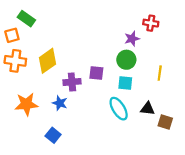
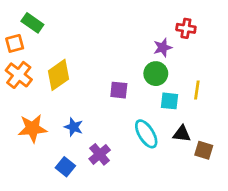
orange cross: (15, 61) -> (19, 75), turned 30
purple cross: (72, 82) -> (100, 154), moved, turned -35
cyan square: (125, 83) -> (169, 101), moved

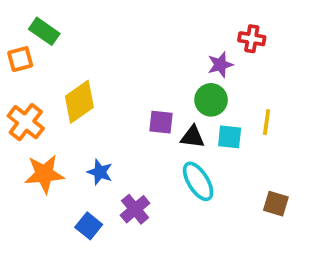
orange cross: (19, 75) -> (26, 122), moved
black triangle: (182, 134) -> (192, 137), moved

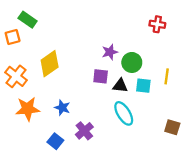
purple star: (220, 65) -> (110, 52), moved

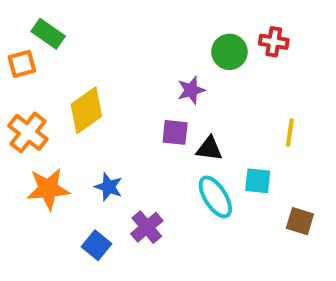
green circle: (132, 62) -> (229, 52), moved
cyan square: (143, 86) -> (258, 181), moved

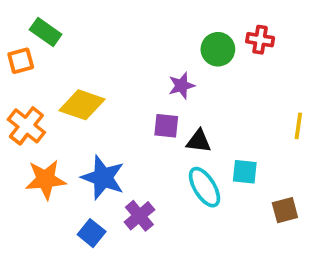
yellow diamond: (86, 110) -> (82, 105), turned 54
yellow line: (290, 132) -> (298, 126), moved
blue star: (109, 187) -> (103, 178), size x1.6
brown square: (300, 221) -> (285, 210), turned -32

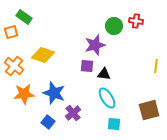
purple star: (182, 86) -> (95, 45), size x1.5
cyan square: (245, 172) -> (114, 124), moved
brown square: (285, 210) -> (149, 110), size x1.5

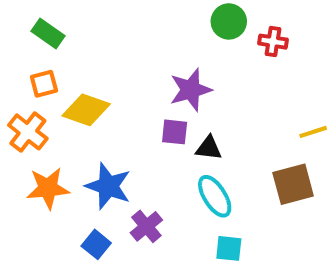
green circle: (114, 26) -> (229, 21), moved
orange square: (11, 32) -> (44, 84), moved
yellow line: (156, 66) -> (313, 132), turned 64
brown square: (149, 110) -> (293, 184), moved

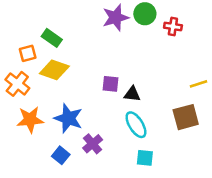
green rectangle: (48, 34) -> (52, 38), moved
purple star: (191, 90) -> (116, 18), moved

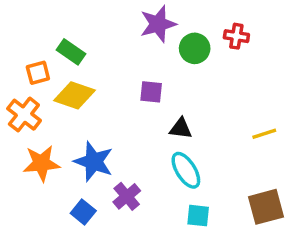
green circle: (145, 14) -> (195, 48), moved
purple square: (110, 84) -> (151, 92), moved
yellow line: (198, 84) -> (264, 134), moved
brown square: (186, 117) -> (266, 207), moved

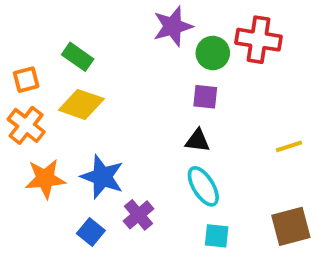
red cross: (236, 36) -> (259, 40), size x1.6
orange square: (38, 73) -> (26, 80), moved
purple square: (151, 92) -> (205, 97), moved

